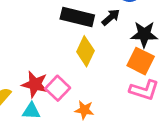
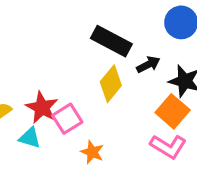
black arrow: (111, 17) -> (148, 65), moved

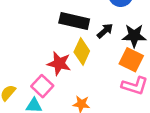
red star: (42, 108) -> (59, 63), moved
pink square: (67, 119) -> (42, 86), moved

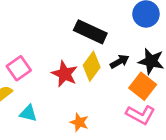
black arrow: (105, 31) -> (120, 61), moved
pink square: (42, 86) -> (19, 68), moved

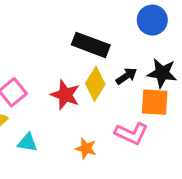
orange square: (143, 86) -> (155, 102), turned -30
pink L-shape: (140, 115) -> (131, 133), moved

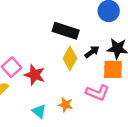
red star: (65, 95) -> (35, 75), moved
cyan triangle: (27, 142) -> (39, 111), moved, turned 32

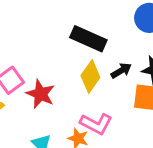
pink L-shape: (97, 93) -> (96, 124), moved

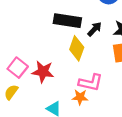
black arrow: (121, 71) -> (95, 29), moved

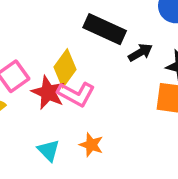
yellow diamond: (77, 48) -> (65, 68), moved
pink L-shape: (91, 83) -> (76, 94), moved

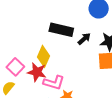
pink L-shape: (76, 94) -> (54, 83), moved

